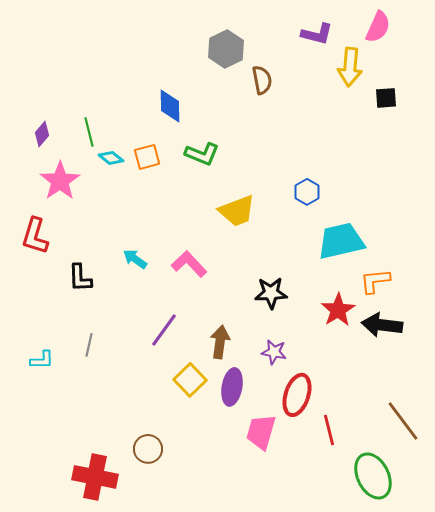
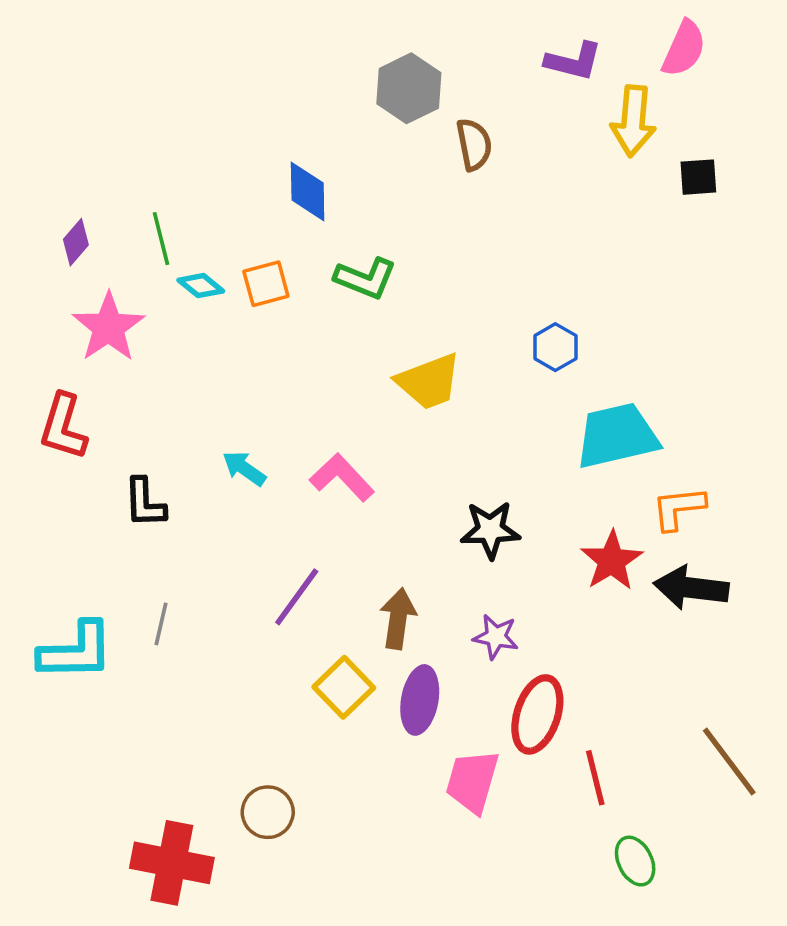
cyan L-shape: (42, 360) -> (76, 651), size x1.8
green ellipse: (373, 476) -> (635, 861), moved, size x0.6

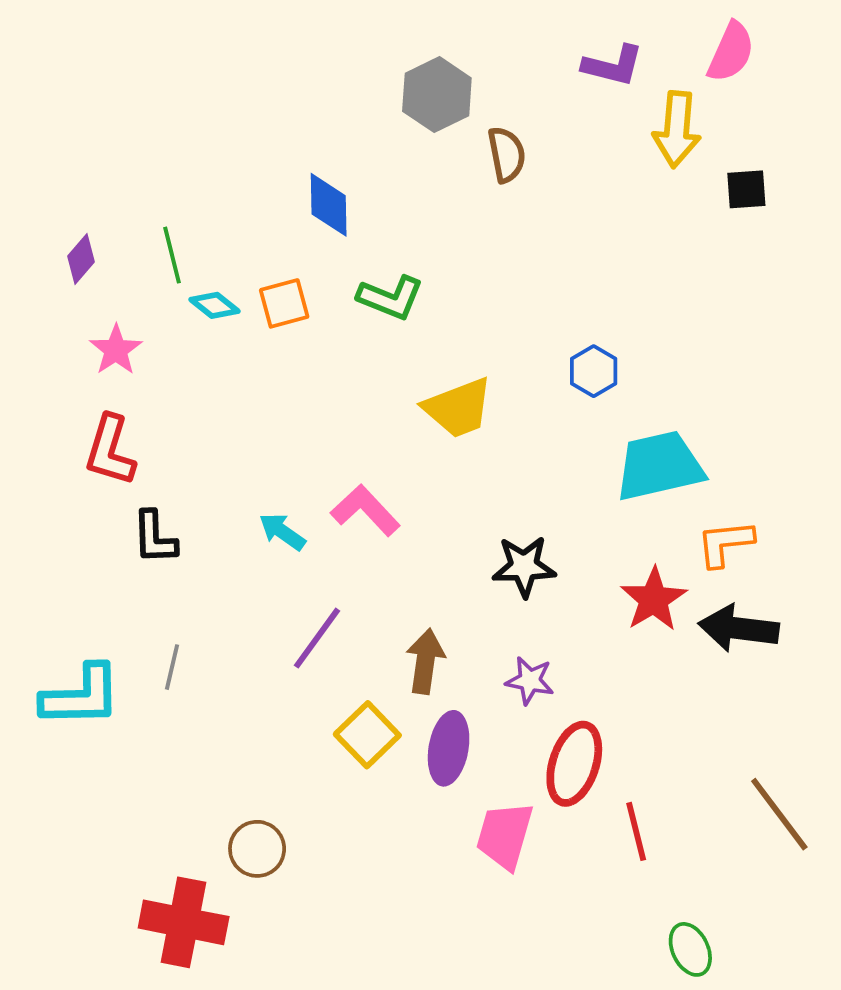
pink star: (108, 327) -> (116, 350), size x0.7
red L-shape: (63, 427) -> (110, 450), moved
cyan arrow: (244, 468) -> (282, 532), moved
brown circle: (268, 812) -> (257, 849), moved
green ellipse: (635, 861) -> (690, 949), moved

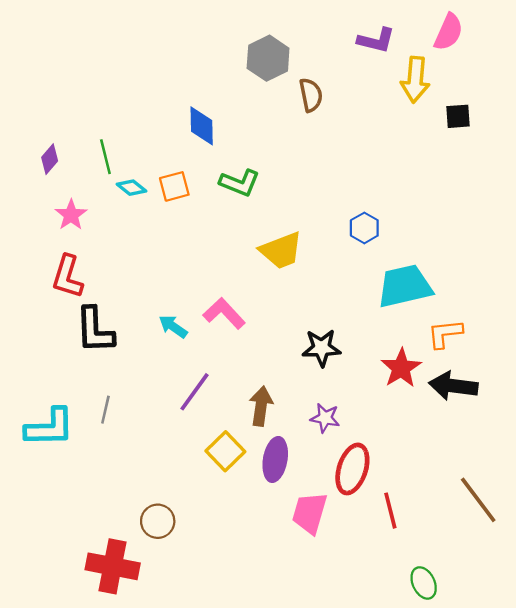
black L-shape: (155, 537) -> (95, 330), size x1.4

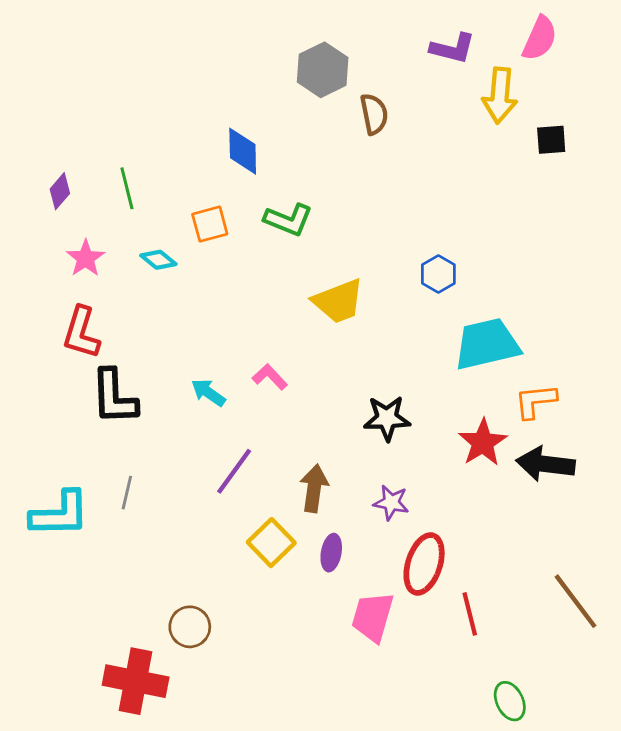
cyan diamond: (132, 188) -> (158, 260), moved
pink L-shape: (224, 313) -> (270, 377), size x0.7
purple ellipse: (275, 459) -> (331, 553), size x0.7

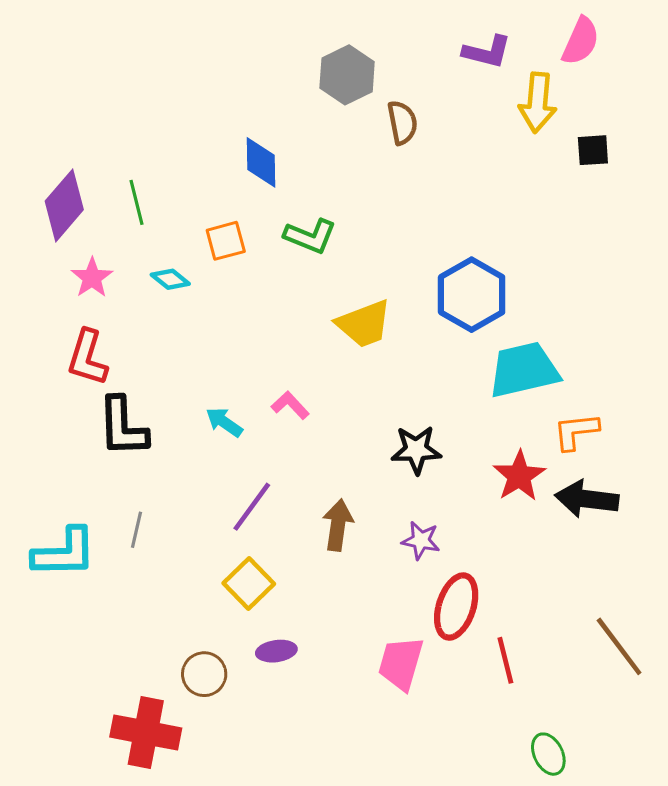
purple diamond: (60, 191) -> (64, 205), size x1.8
blue hexagon: (438, 274) -> (472, 295), size x1.8
yellow square: (271, 543) -> (249, 583), moved
purple ellipse: (331, 553) -> (276, 651), moved, turned 72

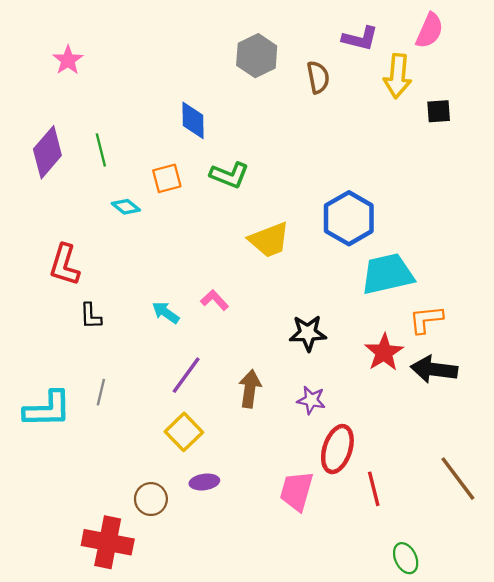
brown semicircle: (402, 122) -> (318, 77), moved
pink star: (92, 278) -> (68, 60), moved
black L-shape: (123, 427) -> (91, 316), size x0.6

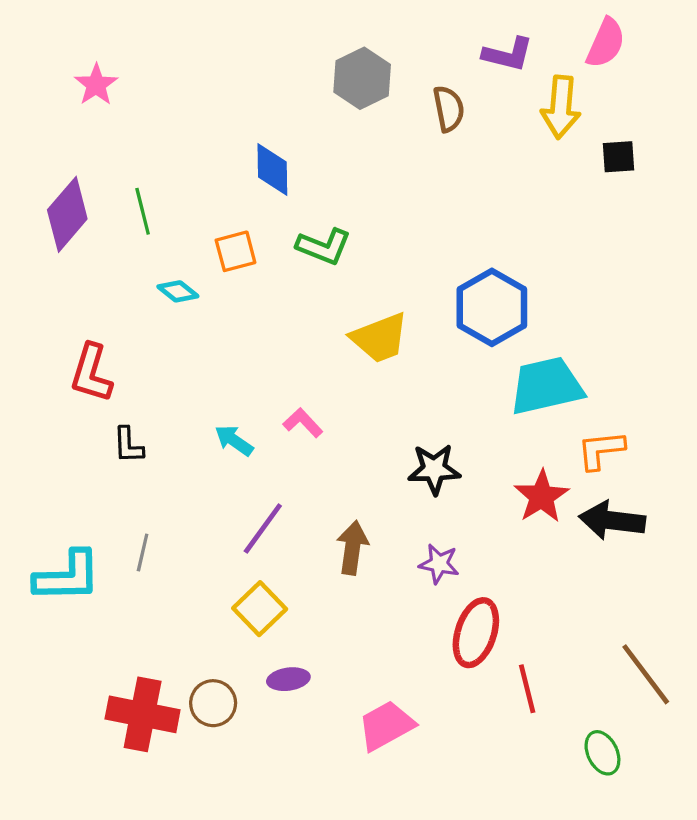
pink trapezoid: (296, 491) -> (386, 726), moved, turned 45
red cross: (108, 542) -> (143, 714), moved
green ellipse: (406, 558) -> (602, 753), moved

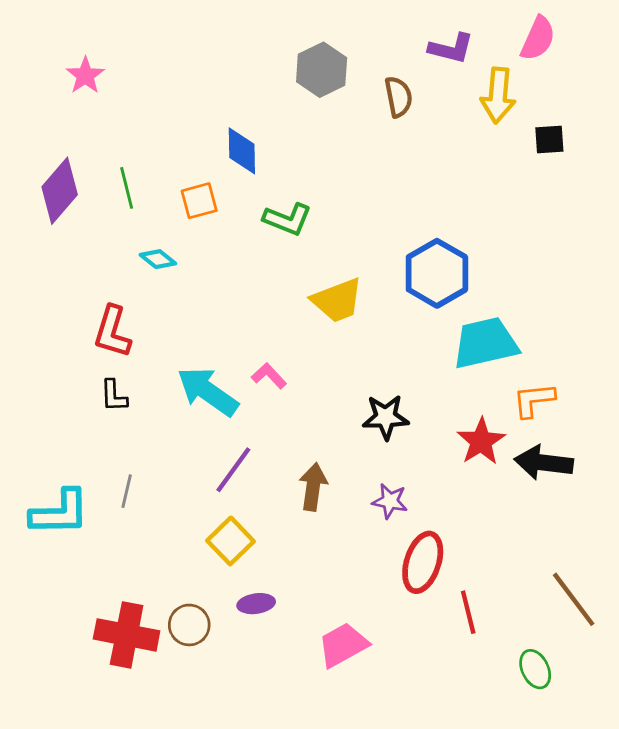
orange square: (236, 251) -> (199, 201), moved
red L-shape: (91, 373) -> (112, 332), moved
cyan arrow: (234, 440) -> (208, 391), size x1.8

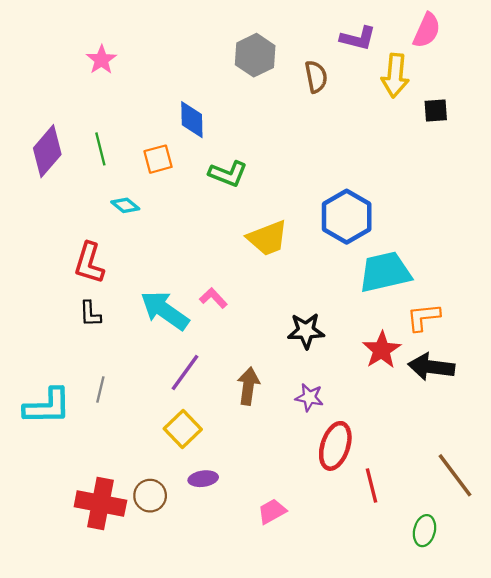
pink star: (85, 75) -> (102, 60), moved
pink trapezoid: (343, 645) -> (272, 511), size x0.7
green ellipse: (535, 669) -> (424, 531), turned 40

